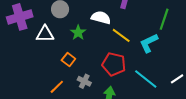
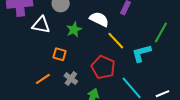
orange square: (68, 60) -> (59, 54), turned -32

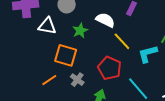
orange square: (59, 54) -> (66, 55), size x1.6

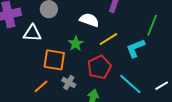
green star: (80, 31) -> (76, 44), moved
yellow line: (122, 41) -> (108, 39), turned -72
red pentagon: (109, 68) -> (99, 67), turned 30

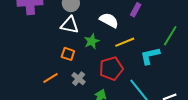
white triangle: (32, 33) -> (70, 25), moved
orange square: (54, 60) -> (68, 54), size x0.6

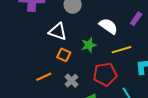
white triangle: (70, 25) -> (58, 31), moved

